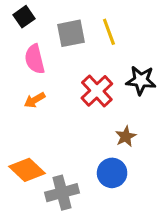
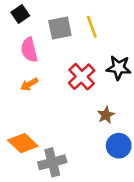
blue circle: (112, 173) -> (119, 146), moved

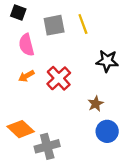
black square: (20, 14) -> (18, 13), turned -35
red cross: (82, 77) -> (59, 78), moved

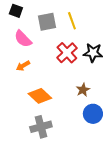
pink semicircle: (26, 45) -> (23, 39), turned -30
red cross: (59, 78) -> (67, 53), moved
orange diamond: (21, 129) -> (40, 96), moved

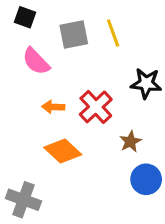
red cross: (67, 53) -> (96, 107), moved
orange arrow: (23, 66) -> (53, 107), moved, turned 32
gray cross: (41, 127) -> (23, 200), moved, turned 35

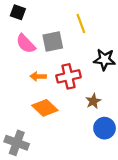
gray square: (74, 35) -> (53, 41), moved
red cross: (96, 107) -> (68, 76), turned 30

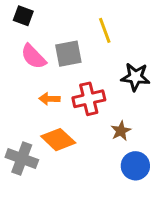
gray cross: (17, 143) -> (22, 159), moved

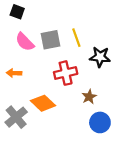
yellow line: (105, 30) -> (76, 38), moved
orange arrow: (49, 99) -> (14, 73), moved
gray cross: (22, 159) -> (16, 117), turned 30

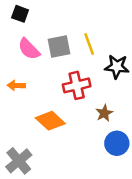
gray cross: (16, 117) -> (19, 161), moved

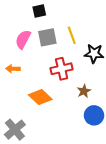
black square: (20, 14) -> (39, 11), moved, turned -32
pink semicircle: (29, 49) -> (23, 39), turned 72

